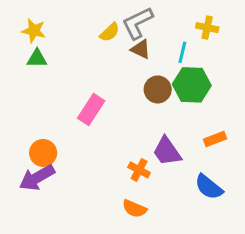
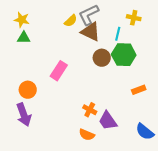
brown triangle: (141, 49) -> (91, 32), size x1.5
purple trapezoid: (167, 151) -> (108, 121), moved
orange circle: (43, 153) -> (28, 90), moved
purple arrow: (37, 178) -> (24, 115), turned -80
blue semicircle: (209, 187) -> (145, 132), moved

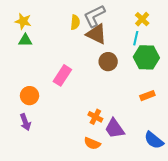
yellow cross: (134, 18) -> (142, 19), turned 32
yellow semicircle: (71, 21) -> (75, 22), turned -40
cyan line: (118, 34) -> (136, 38), moved
green hexagon: (124, 55) -> (146, 57), moved
purple arrow: (24, 115) -> (25, 122), size x0.7

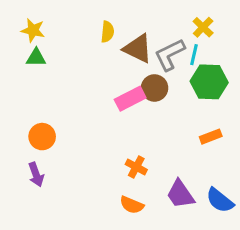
gray L-shape: (94, 16) -> (170, 55), moved
pink rectangle: (62, 75) -> (130, 99), moved, turned 30
purple trapezoid: (114, 129) -> (180, 194), moved

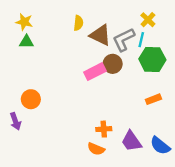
orange cross: (136, 167) -> (104, 129), moved, turned -32
purple arrow: (36, 175) -> (15, 121), moved

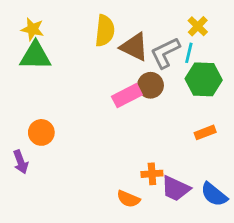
yellow semicircle: (78, 23) -> (105, 31), size x1.5
green triangle: (26, 42) -> (35, 56), size x1.6
orange cross: (104, 129) -> (152, 174), moved
purple trapezoid: (131, 141) -> (176, 189), turned -30

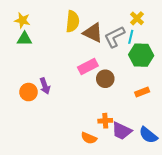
green triangle: (35, 56) -> (24, 39), size x0.7
brown circle: (151, 85) -> (105, 79), moved
purple arrow: (21, 162) -> (45, 86), moved

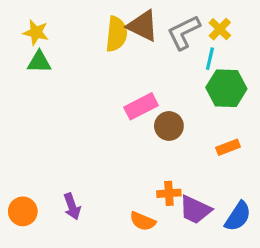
brown triangle: (93, 33) -> (143, 26), moved
gray L-shape: (114, 37) -> (184, 32), moved
purple arrow: (45, 86) -> (72, 206), moved
orange circle: (29, 92) -> (23, 211), moved
blue semicircle: (148, 135) -> (238, 216), turned -96

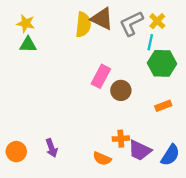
pink rectangle: (141, 106) -> (101, 76), turned -35

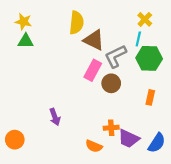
brown triangle: (102, 19) -> (94, 40), moved
gray L-shape: (131, 23) -> (116, 56), moved
orange rectangle: (163, 106) -> (150, 97), turned -56
purple arrow: (52, 148) -> (55, 117), moved

